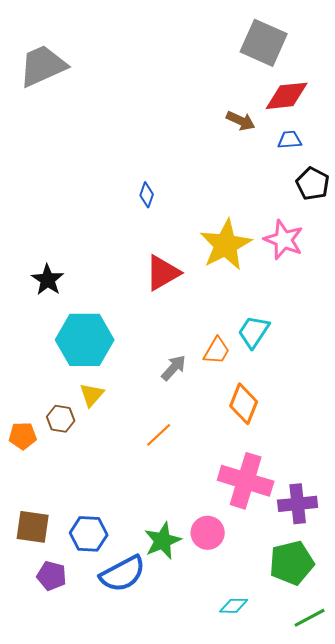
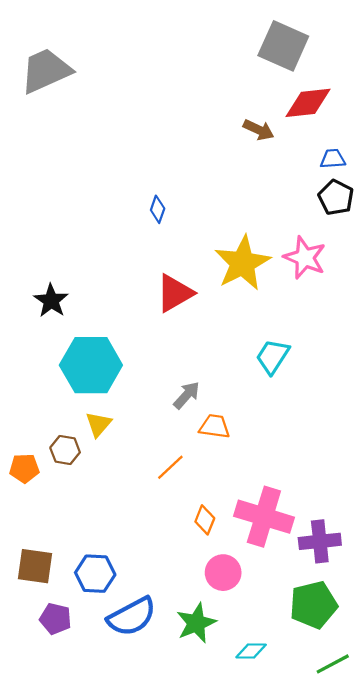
blue trapezoid: (290, 140) -> (333, 159), moved
orange trapezoid: (217, 351) -> (215, 426), moved, turned -112
orange diamond: (244, 404) -> (205, 520), moved, size x0.7
green star: (163, 541) -> (196, 623), moved

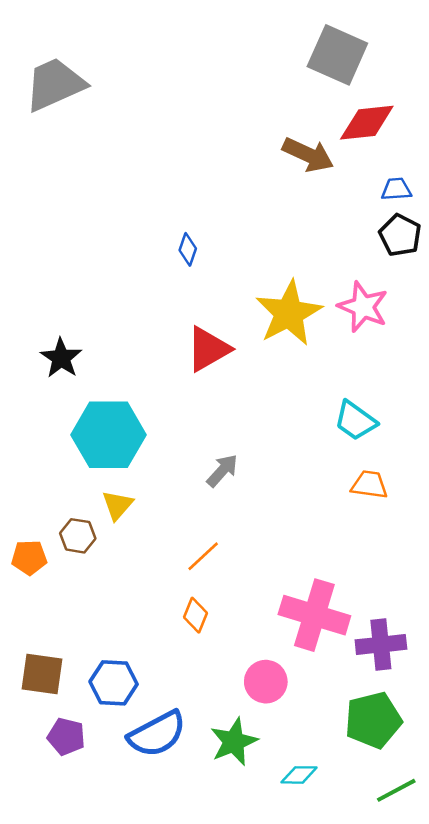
brown arrow: (259, 130) -> (308, 155), size x1.4
cyan trapezoid: (273, 357) -> (355, 421), moved, turned -87
orange trapezoid: (215, 426) -> (369, 485), moved
orange diamond: (205, 520) -> (195, 615), moved

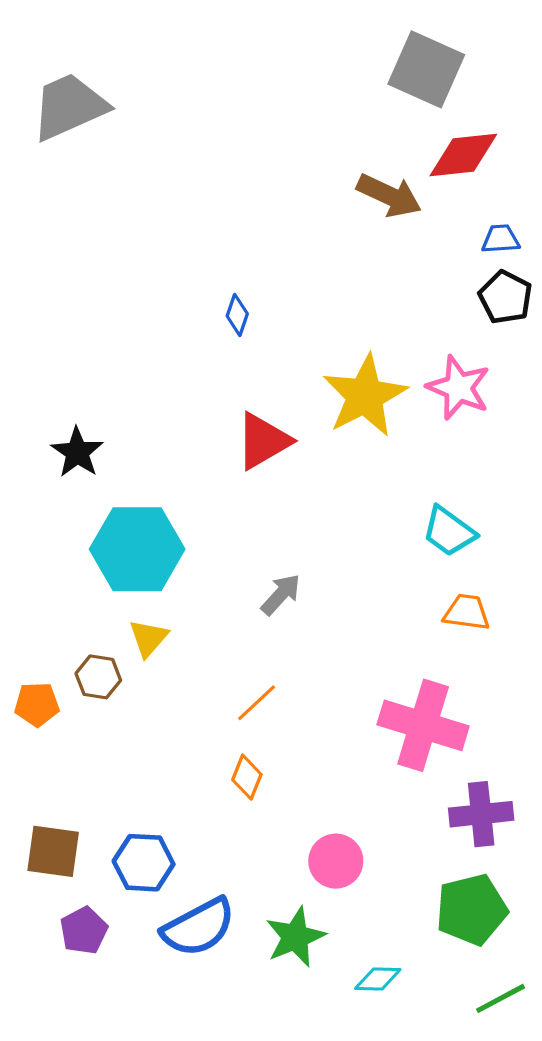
pink cross: (314, 615) -> (423, 725), moved
purple pentagon: (66, 737) -> (84, 931), turned 30

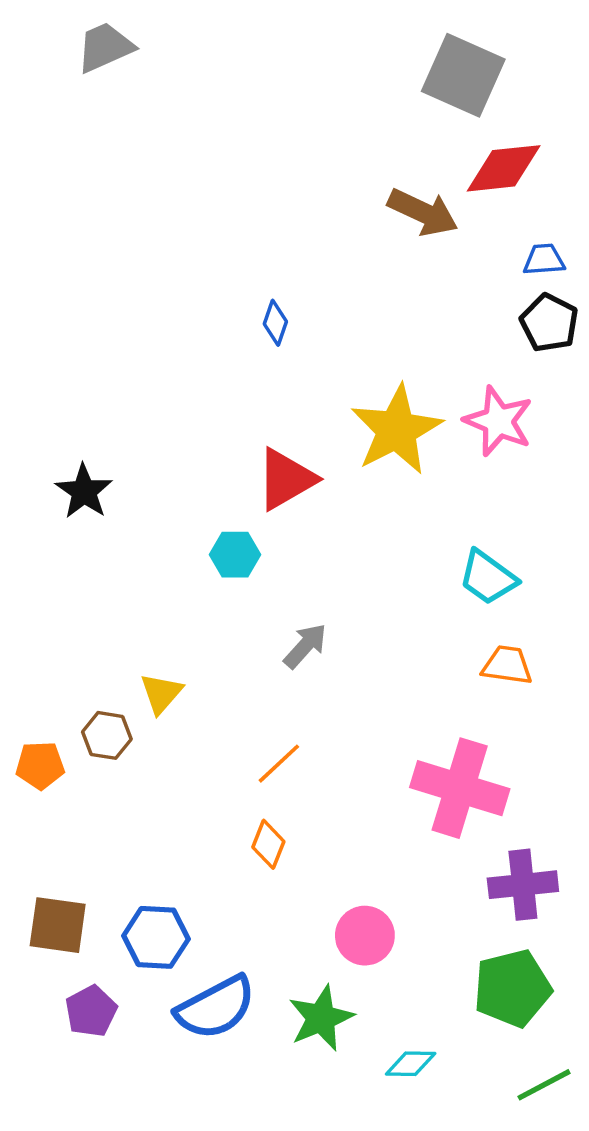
gray trapezoid: (69, 107) -> (105, 47), moved, size x0.7
blue diamond: (237, 315) -> (275, 323), moved
cyan hexagon: (137, 549) -> (235, 555), moved, size x0.5

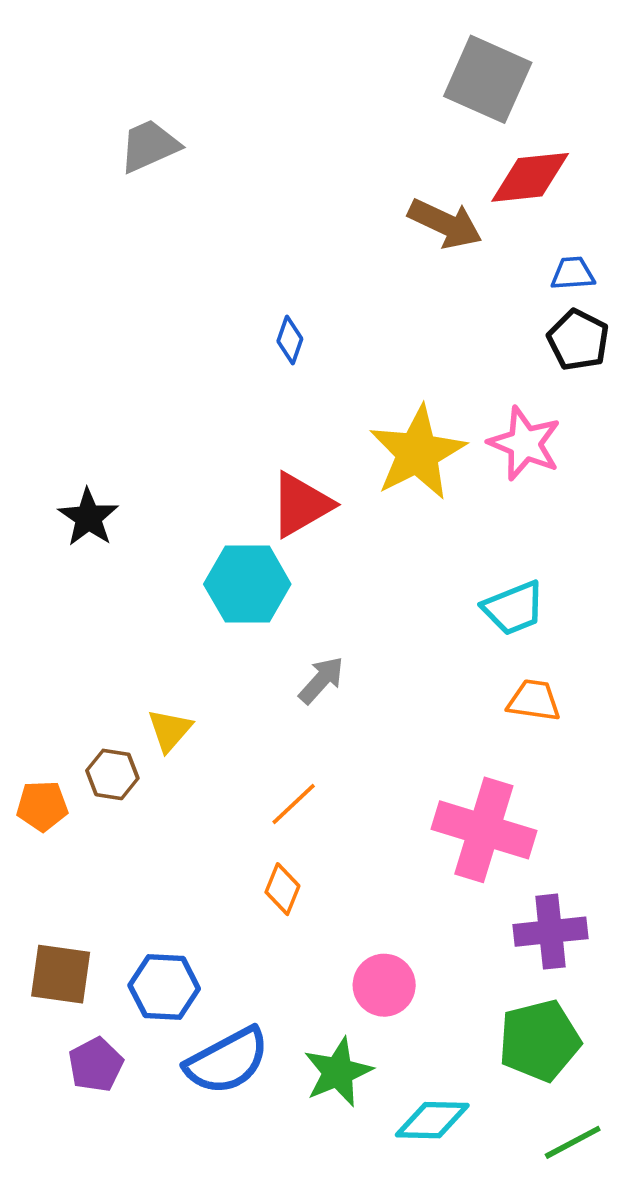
gray trapezoid: (105, 47) -> (149, 146), moved
cyan hexagon: (235, 555) -> (247, 584), size x1.6
cyan trapezoid: (488, 577) -> (514, 608), turned -58
cyan diamond: (411, 1064) -> (432, 1120), size x1.4

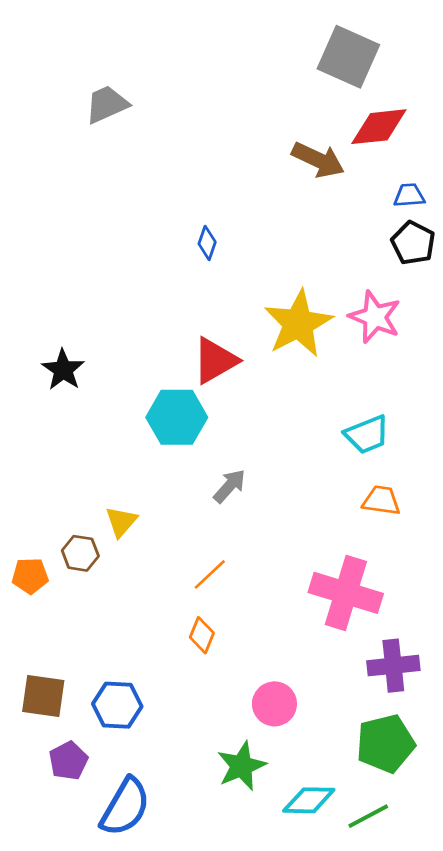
blue semicircle: (227, 1061) -> (125, 807), moved, turned -32
green line: (573, 1142) -> (368, 816), moved

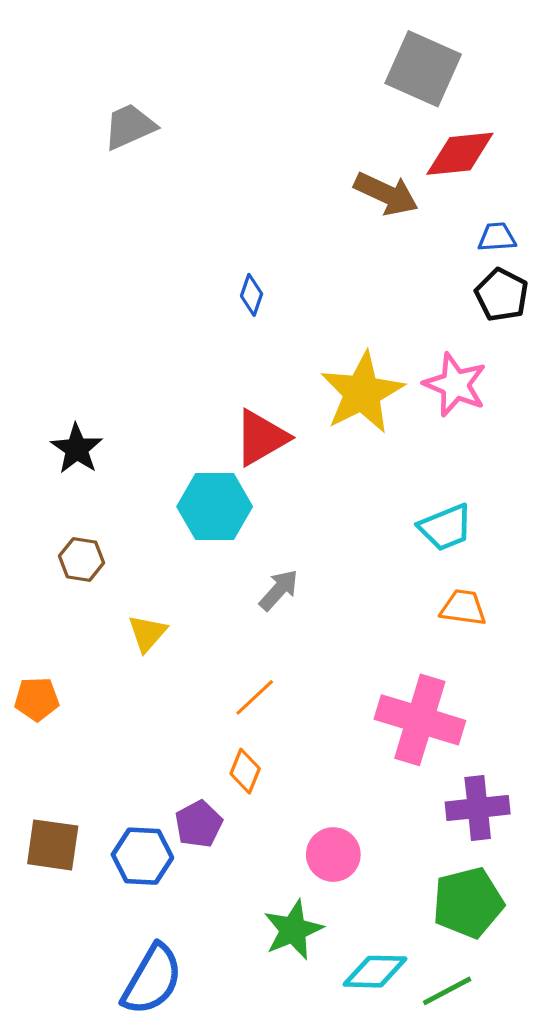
brown hexagon: (80, 553) -> (82, 559), moved
purple pentagon: (68, 761) -> (199, 824), moved

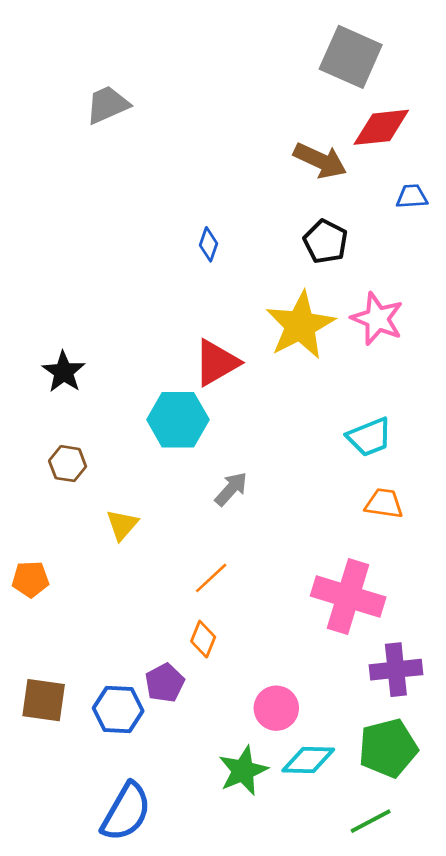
black pentagon: (502, 295) -> (325, 242), moved
cyan diamond: (375, 972) -> (308, 760), moved

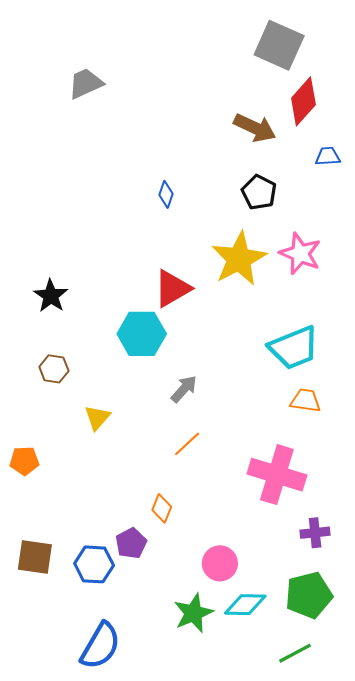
red diamond: (381, 127) -> (303, 101), turned -42
cyan trapezoid: (369, 437) -> (294, 348), size x1.4
orange line: (211, 578) -> (187, 444), moved
purple cross: (396, 670) -> (315, 533), size x0.7

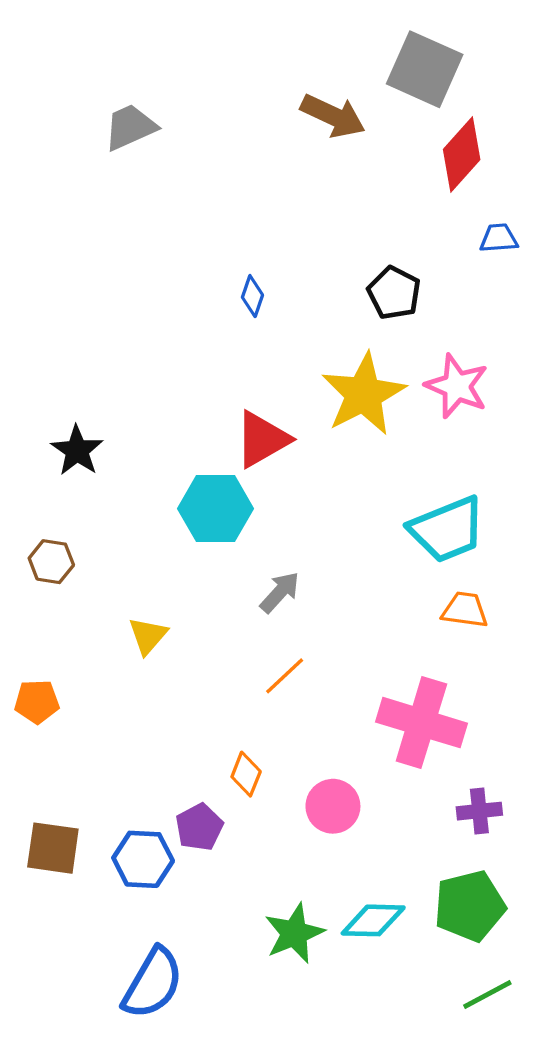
brown arrow: (255, 128) -> (333, 116), moved
brown hexagon: (54, 369) -> (51, 562), moved
pink circle: (220, 563) -> (333, 806), moved
green line: (295, 653) -> (487, 994), moved

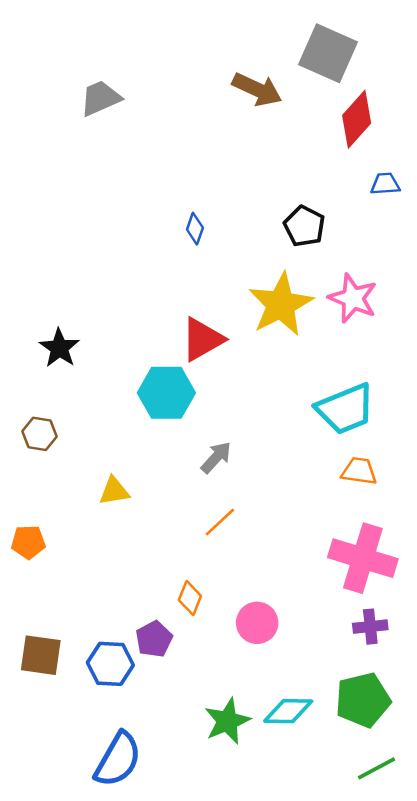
yellow triangle: (148, 636) -> (114, 491), turned 40
pink cross: (421, 723) -> (363, 558), moved

